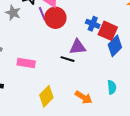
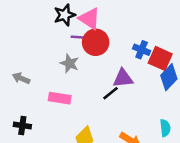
gray star: (13, 13) -> (70, 63), moved
purple line: (42, 14) -> (79, 37), turned -64
black line: (67, 59) -> (111, 93), turned -56

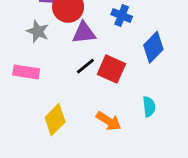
red square: (160, 58) -> (111, 69), moved
purple triangle: (123, 78) -> (84, 33), moved

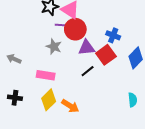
red square: (111, 69) -> (106, 55), moved, turned 30
yellow diamond: (55, 120) -> (49, 100), moved
orange arrow: (109, 121) -> (70, 106), moved

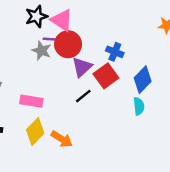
gray star: (54, 47) -> (41, 51), moved
purple triangle: (87, 48) -> (82, 67), turned -36
cyan semicircle: (133, 100) -> (139, 106), moved

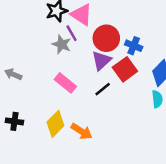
purple line: (52, 39) -> (72, 33), turned 56
red circle: (68, 44) -> (106, 38), moved
pink rectangle: (31, 101) -> (65, 83), moved, turned 30

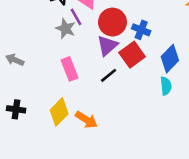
pink rectangle: (65, 83) -> (69, 69), turned 30

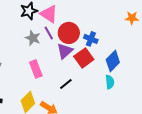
purple line: (76, 17) -> (49, 33), moved
black line: (109, 75) -> (66, 84), moved

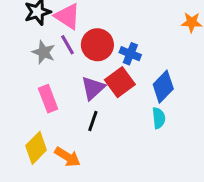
purple triangle: (65, 51) -> (93, 88), moved
black line: (66, 84) -> (93, 121), turned -32

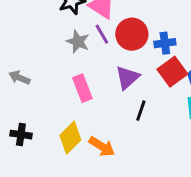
blue cross: (130, 54) -> (165, 43), turned -30
red square: (120, 82) -> (172, 72), moved
black line: (93, 121) -> (141, 111), moved

